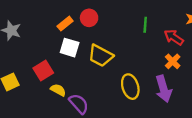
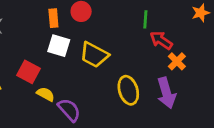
orange rectangle: (65, 24) -> (53, 18), turned -56
red arrow: (174, 37) -> (161, 40), moved
red square: (43, 71) -> (29, 72), turned -30

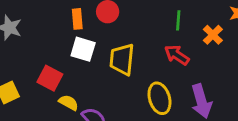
red arrow: (161, 40) -> (177, 55), moved
yellow trapezoid: (94, 55) -> (122, 59), turned 68
orange cross: (177, 61) -> (213, 35), moved

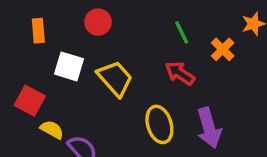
orange rectangle: (77, 19) -> (38, 31), moved
green line: (178, 20) -> (182, 32), turned -30
yellow trapezoid: (122, 59) -> (115, 78), turned 132

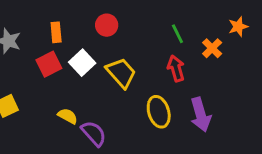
white square: (69, 66) -> (82, 63), turned 30
red arrow: (180, 73) -> (176, 68), turned 40
red square: (30, 101) -> (49, 64), moved, turned 35

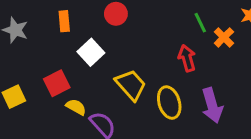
green line: (177, 34) -> (200, 23), moved
red square: (49, 64) -> (57, 83), moved
yellow trapezoid: (121, 73) -> (131, 85), moved

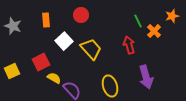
yellow trapezoid: (131, 85) -> (91, 49), moved
yellow ellipse: (169, 103) -> (110, 86), moved

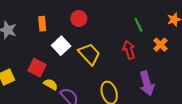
orange cross: (154, 31) -> (160, 45), moved
red square: (41, 62) -> (37, 68), turned -36

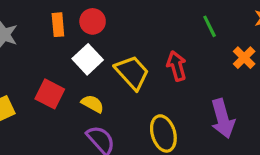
red circle: (79, 18) -> (93, 21), moved
red arrow: (129, 50) -> (177, 66), moved
yellow semicircle: (51, 84) -> (93, 104), moved

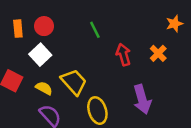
green line: (210, 26) -> (95, 30), moved
red arrow: (177, 66) -> (123, 55), moved
yellow trapezoid: (132, 72) -> (74, 82), moved

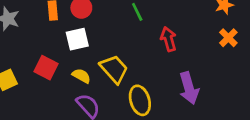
orange cross: (158, 53) -> (228, 38), moved
white square: (40, 55) -> (77, 39), turned 30

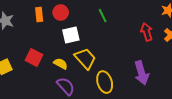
white square: (77, 39) -> (71, 35), moved
red arrow: (168, 39) -> (147, 32), moved

